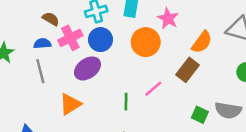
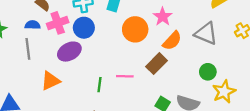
pink star: (168, 18) -> (163, 17), moved
orange circle: (146, 42) -> (135, 29), moved
pink line: (153, 89) -> (125, 76), turned 35

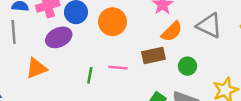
orange circle: (135, 29) -> (112, 22), moved
brown rectangle: (157, 64) -> (153, 55), turned 30
green circle: (208, 72) -> (187, 66), moved

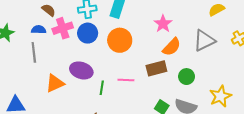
gray triangle: (209, 26) -> (204, 41), turned -50
purple ellipse: (59, 37) -> (81, 70), moved, turned 45

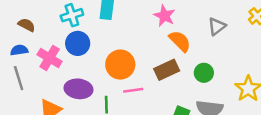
pink cross: (63, 28) -> (50, 58), moved, turned -30
orange circle: (120, 40) -> (120, 65), moved
gray triangle: (204, 41) -> (217, 26), size x0.7
orange semicircle: (172, 47) -> (180, 41), turned -78

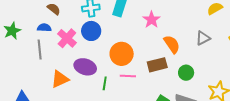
pink star: (164, 16) -> (152, 20), moved

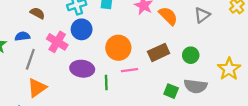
blue semicircle: (44, 28) -> (22, 36), moved
orange semicircle: (172, 44) -> (168, 16), moved
gray line: (40, 50) -> (30, 59), turned 36
orange triangle: (60, 79) -> (37, 88), moved

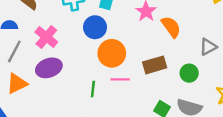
gray triangle: (202, 15) -> (208, 47), moved
blue circle: (82, 29) -> (95, 27), moved
purple ellipse: (82, 69) -> (49, 68), moved, turned -35

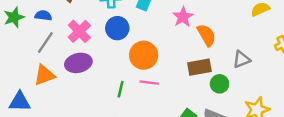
blue circle: (95, 27) -> (117, 28), moved
brown rectangle: (155, 65) -> (199, 67), moved

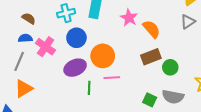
blue semicircle: (43, 16) -> (25, 38), moved
gray triangle: (242, 59) -> (188, 22), moved
purple ellipse: (78, 63) -> (75, 68), moved

